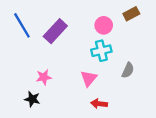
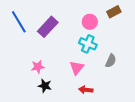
cyan cross: (101, 51) -> (88, 44), turned 36
black star: (32, 99) -> (45, 86), moved

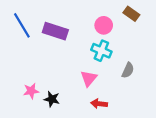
brown rectangle: (114, 12) -> (131, 14), turned 64
purple rectangle: (48, 27) -> (55, 31), turned 65
pink star: (38, 67) -> (31, 91), moved

